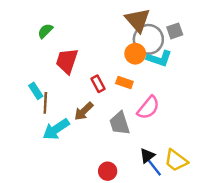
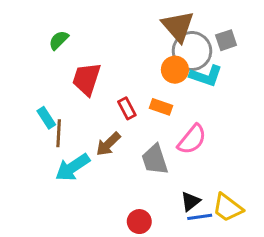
blue line: (154, 168) -> (200, 217), turned -60

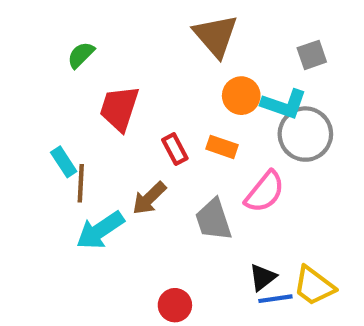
brown triangle: (178, 26) -> (216, 36), moved
gray circle: (192, 51) -> (305, 134), moved
red circle: (139, 222) -> (175, 305), moved

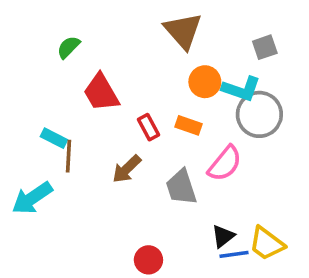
red trapezoid: (119, 108) -> (101, 93), turned -48
cyan rectangle: (64, 162) -> (54, 138), turned -30
cyan arrow: (100, 230) -> (32, 198), moved

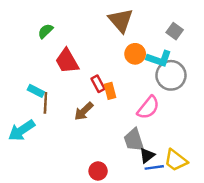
gray square: (265, 47) -> (175, 31), turned -35
orange rectangle: (188, 125) -> (110, 91), moved, turned 56
gray trapezoid: (181, 187) -> (134, 140), moved

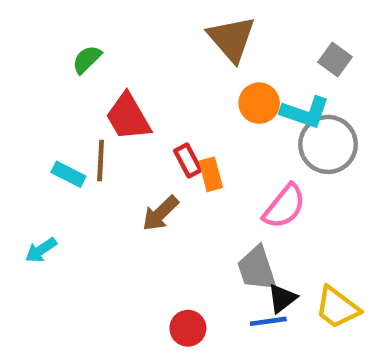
brown line: (45, 103) -> (101, 161), moved
cyan arrow: (22, 130) -> (41, 250), size x0.6
blue line: (154, 167) -> (268, 321), moved

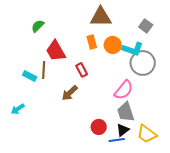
brown triangle: (232, 39) -> (101, 17), turned -50
orange rectangle: (211, 174) -> (92, 42), moved
gray trapezoid: (257, 268) -> (126, 112), moved
red circle: (188, 328) -> (99, 127), moved

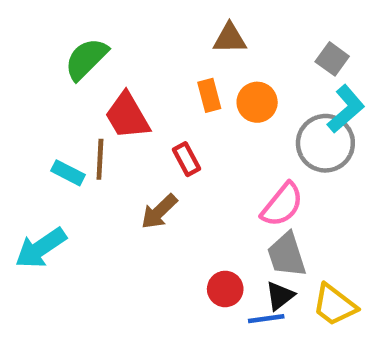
brown triangle: (101, 17) -> (230, 38), size x0.7
green semicircle: (38, 26) -> (86, 59), size x1.5
cyan L-shape: (133, 49) -> (346, 109), moved, turned -60
cyan arrow: (18, 109) -> (41, 248), size x1.6

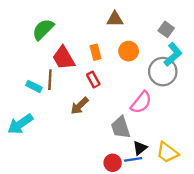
orange rectangle: (209, 95) -> (96, 52), moved
gray trapezoid: (287, 255) -> (121, 127), moved
red circle: (225, 289) -> (113, 163), moved

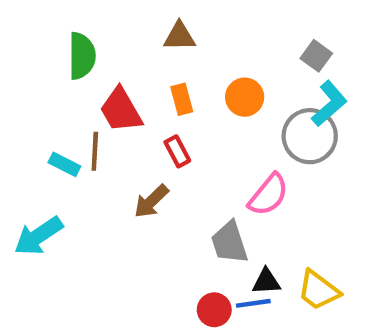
brown triangle: (115, 19) -> (179, 36), moved
green semicircle: (43, 29) -> (82, 56), turned 135
black triangle: (140, 148) -> (266, 282), turned 35

